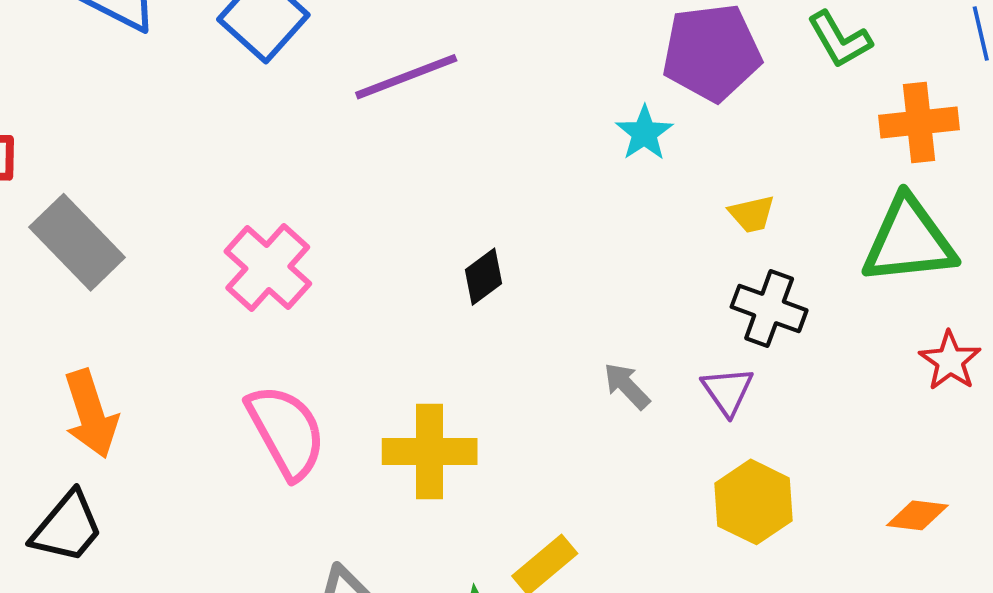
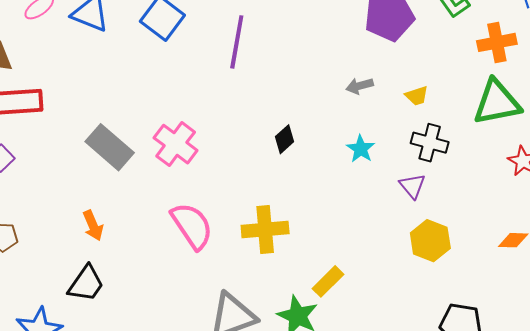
purple line: (406, 77) -> (237, 42), turned -54
cyan star: (644, 133) -> (361, 149), moved
gray rectangle: (77, 242) -> (110, 147), moved
gray arrow: (627, 386) -> (360, 86), moved, turned -56
orange arrow: (91, 414) -> (93, 226), size x0.7

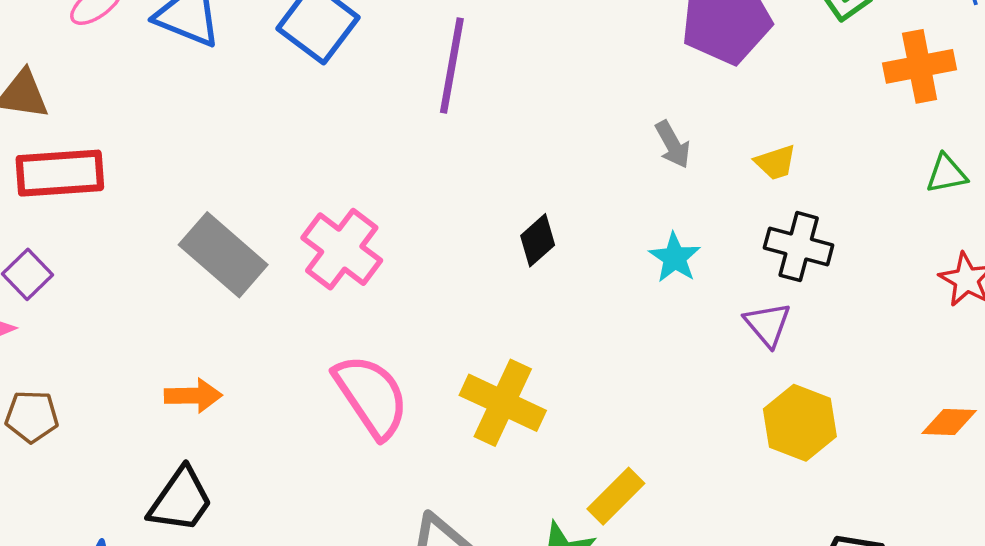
gray arrow: (360, 86) -> (673, 144), turned -104
green triangle: (497, 102) -> (947, 174), moved, size x0.5
orange arrow: (93, 226) -> (193, 396), turned -68
yellow cross: (265, 230) -> (503, 403), turned 30

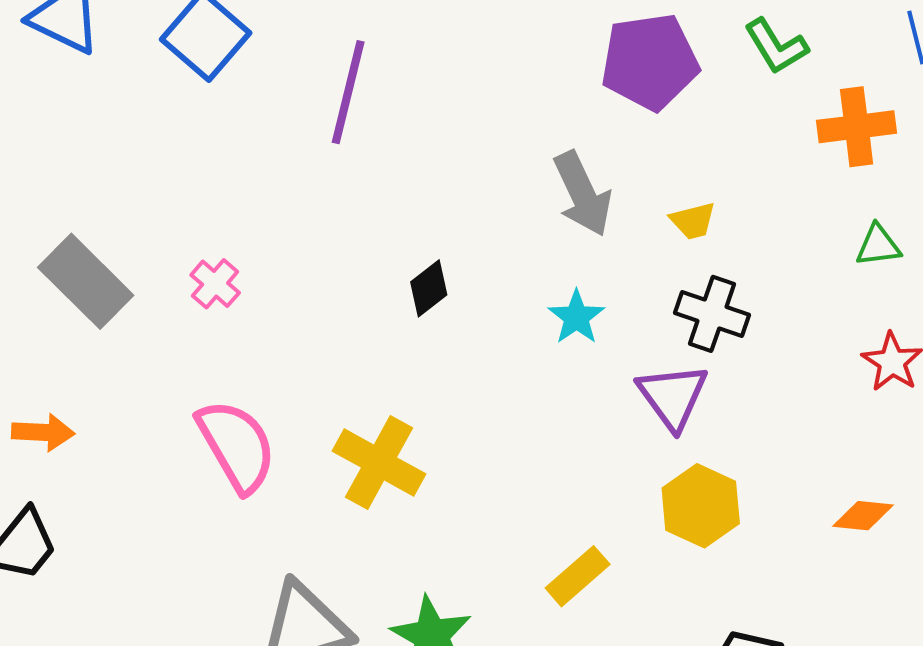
gray arrow: (673, 144) -> (582, 194), size x1.6
pink cross: (342, 249) -> (215, 284), size x0.6
purple triangle: (768, 324) -> (673, 396), size x1.4
yellow rectangle: (616, 496) -> (578, 576), moved

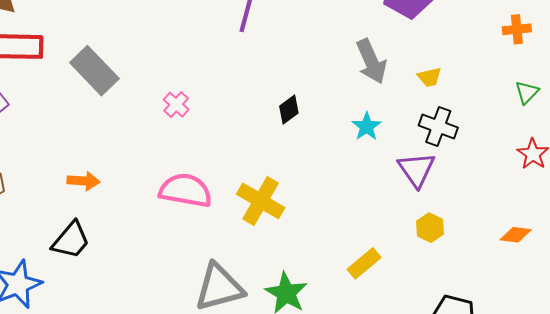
orange cross: (857, 127) -> (517, 29), size x0.7
green triangle: (878, 246) -> (527, 92), turned -40
gray rectangle: (86, 281) -> (94, 71), moved
pink semicircle: (237, 446) -> (186, 190), turned -51
yellow hexagon: (701, 506) -> (430, 228), size x0.7

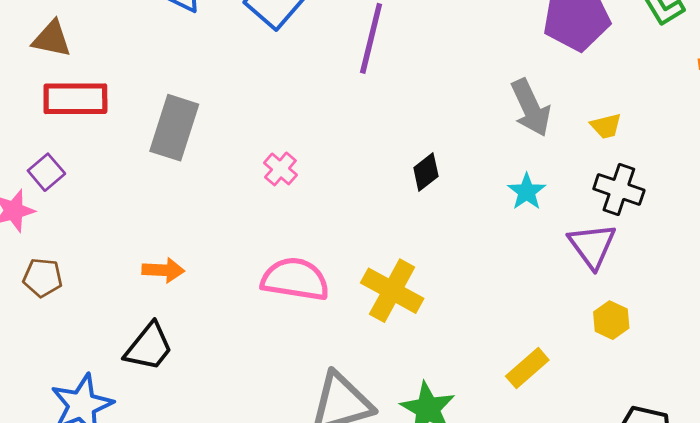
gray rectangle: (94, 71) -> (174, 128), turned 63

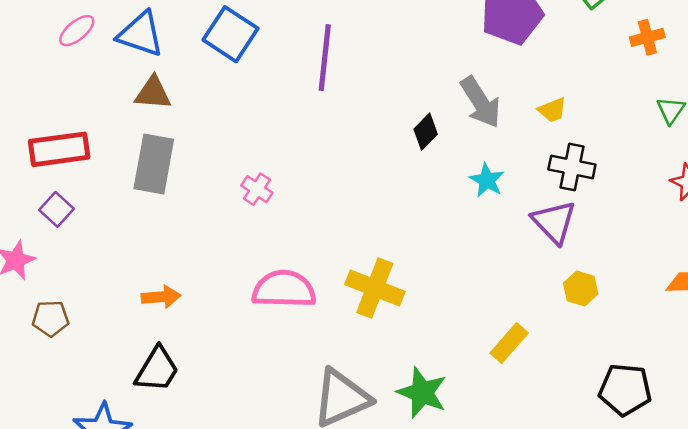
brown triangle: (52, 39) -> (153, 93), moved
purple square: (46, 172) -> (57, 209), moved
black diamond: (426, 172) -> (426, 132), moved

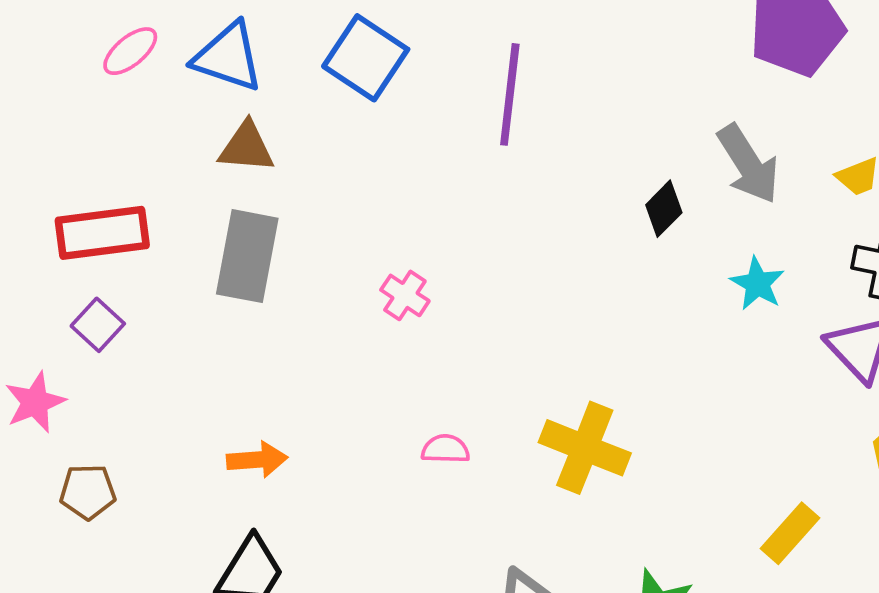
pink semicircle: (284, 289) -> (445, 449), size x0.5

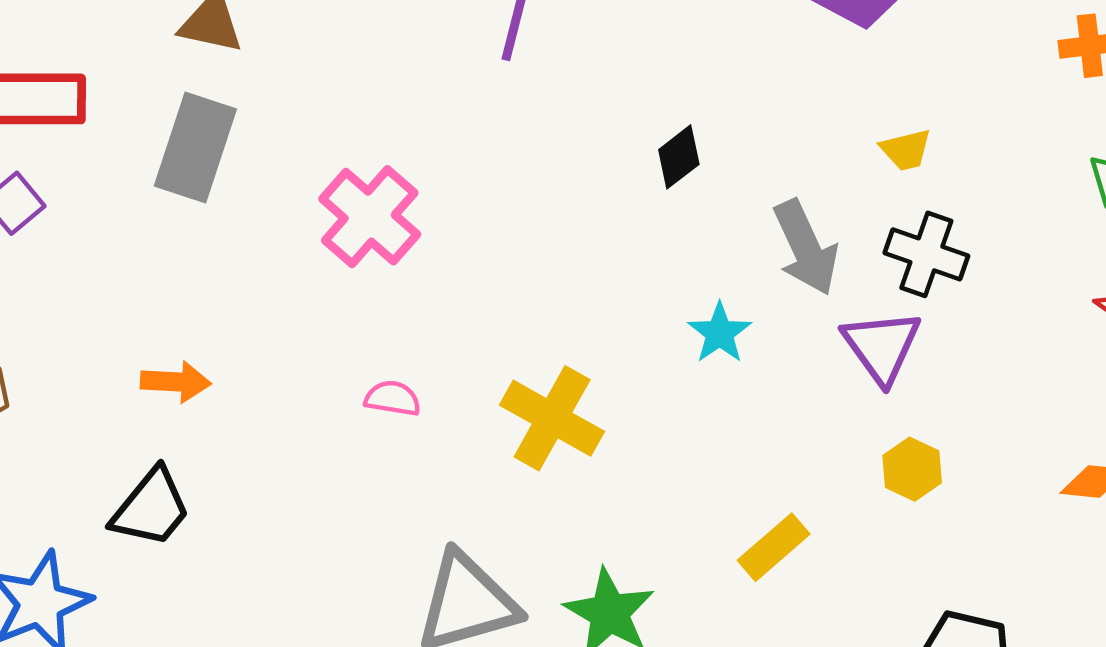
gray arrow: (748, 164) -> (806, 248), moved
cyan star: (757, 284) -> (720, 333), moved
pink cross: (405, 295) -> (370, 217), size x1.8

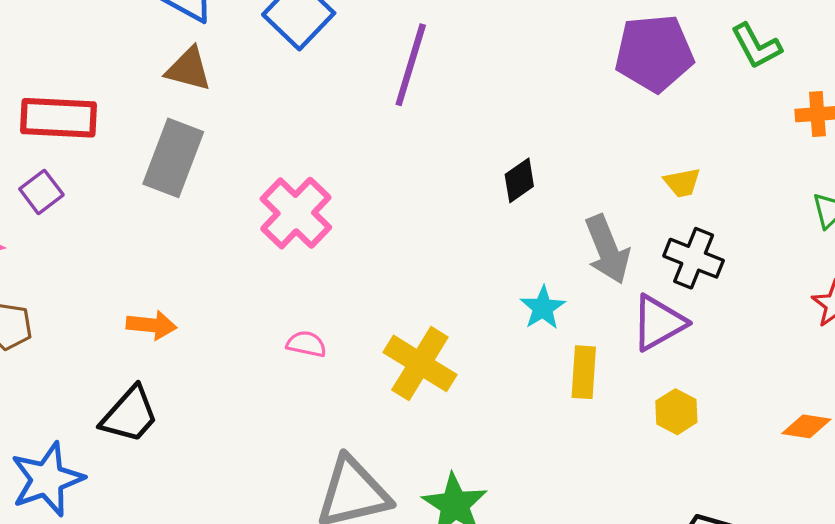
purple triangle: (882, 346) -> (658, 323), turned 34
yellow rectangle: (774, 547) -> (584, 372), moved, turned -48

